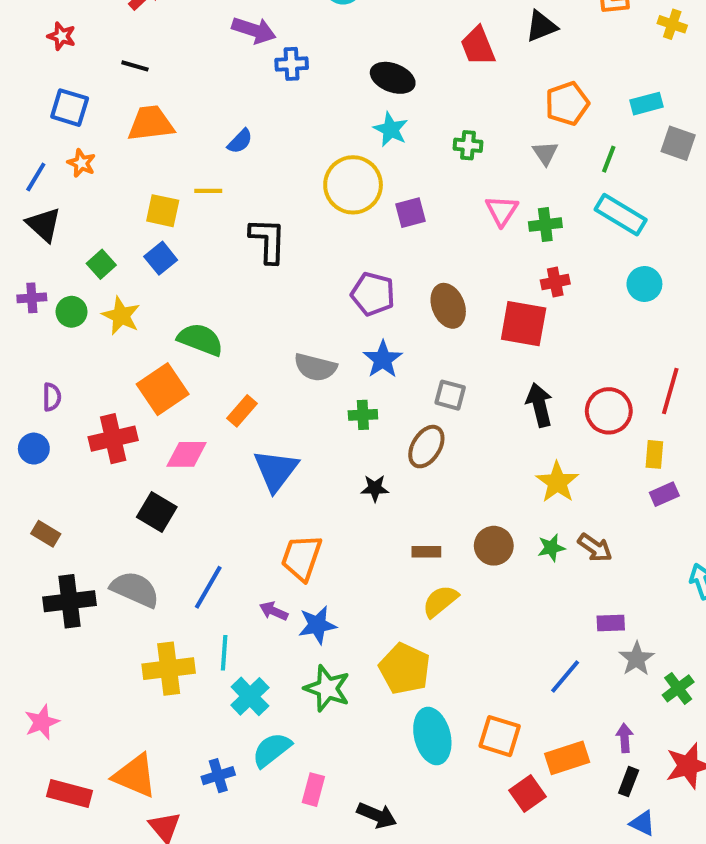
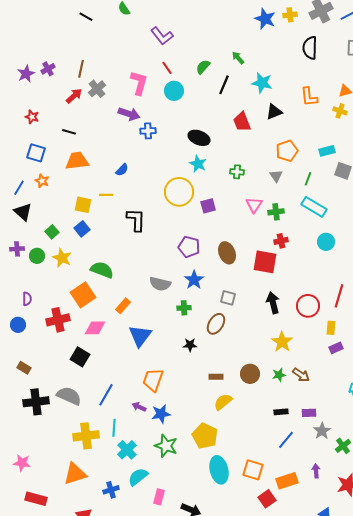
pink star: (42, 722) -> (22, 463), turned 30
orange triangle: (135, 776) -> (75, 474), moved, turned -40
black rectangle: (629, 782) -> (281, 412), moved, turned 64

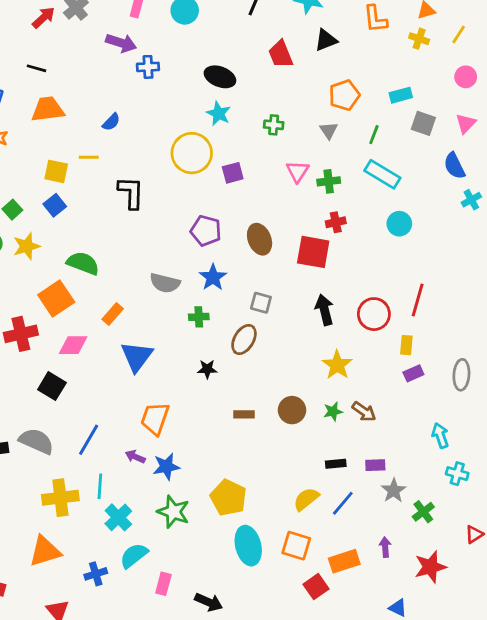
yellow star: (62, 258) -> (27, 246), turned 30
yellow semicircle: (223, 402) -> (306, 499), moved

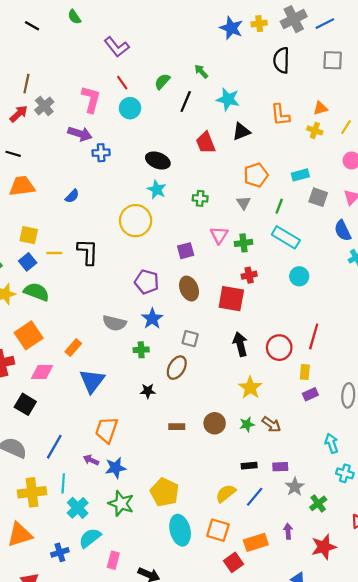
yellow line: (89, 157) -> (54, 253), moved
purple square: (233, 173) -> (186, 251), moved
green semicircle: (83, 263) -> (36, 292), moved

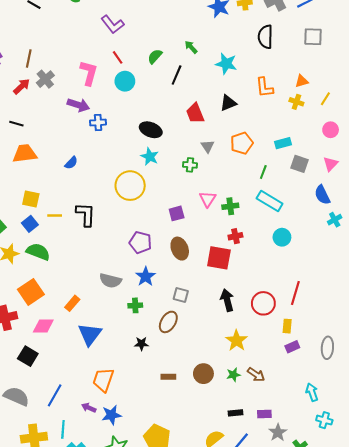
cyan star: (228, 99) -> (226, 64), moved
gray triangle: (244, 203) -> (208, 146), moved

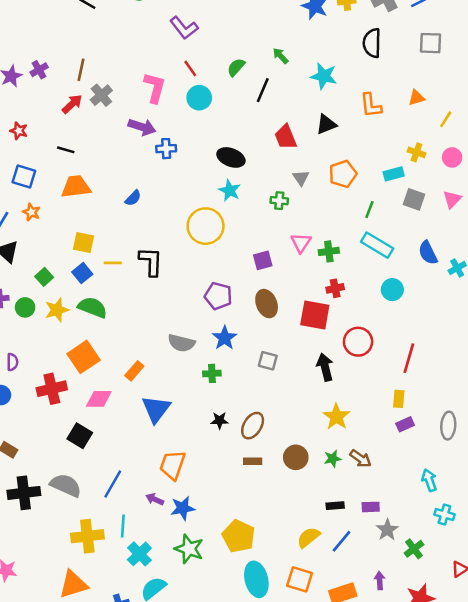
yellow cross: (296, 102) -> (416, 152), moved
blue semicircle: (322, 195) -> (428, 253), moved
red circle: (263, 303) -> (358, 342), moved
brown ellipse: (168, 322) -> (253, 426), moved

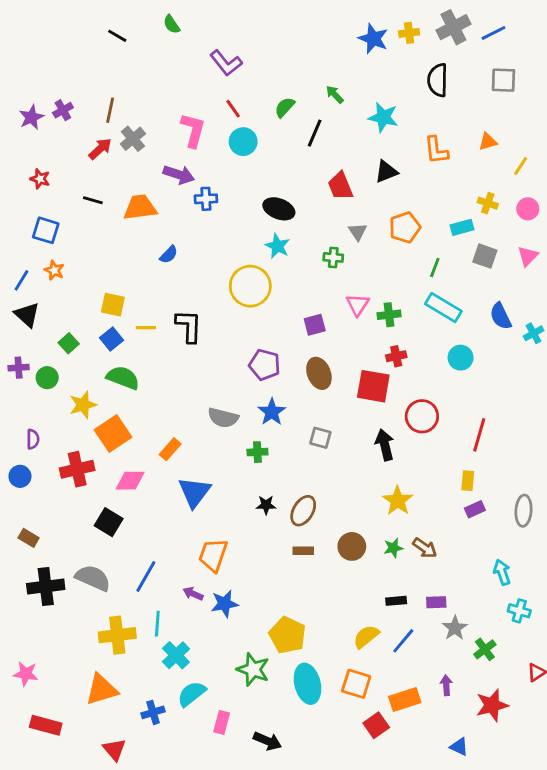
orange trapezoid: (76, 187) -> (140, 207), moved
yellow star: (57, 310) -> (83, 405), moved
green star: (189, 549) -> (253, 669), moved

